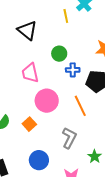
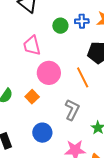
blue cross: (73, 70) -> (82, 21), moved

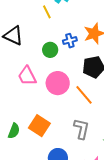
pink circle: (49, 73) -> (58, 83), moved
orange square: (32, 97) -> (39, 126), size x1.5

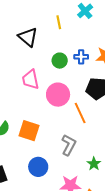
yellow line: (47, 12) -> (59, 22), moved
orange square: (39, 126) -> (29, 131), turned -30

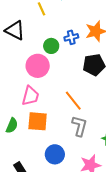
pink trapezoid: (30, 80) -> (30, 96), moved, turned -140
pink circle: (58, 95) -> (38, 66), moved
orange line: (80, 113) -> (73, 101), moved

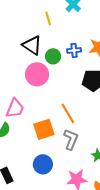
black triangle: (15, 30) -> (32, 45), moved
pink trapezoid: (30, 96) -> (15, 108), moved
orange square: (38, 121) -> (44, 129), moved, turned -30

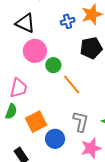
green circle: (53, 56) -> (53, 65), moved
orange square: (44, 129) -> (36, 122), moved
gray L-shape: (71, 139) -> (81, 122), moved

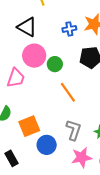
green circle: (53, 65) -> (55, 64), moved
pink trapezoid: (19, 88) -> (16, 78), moved

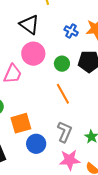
blue cross: (69, 29) -> (71, 31), turned 32
green circle: (55, 64) -> (62, 64), moved

